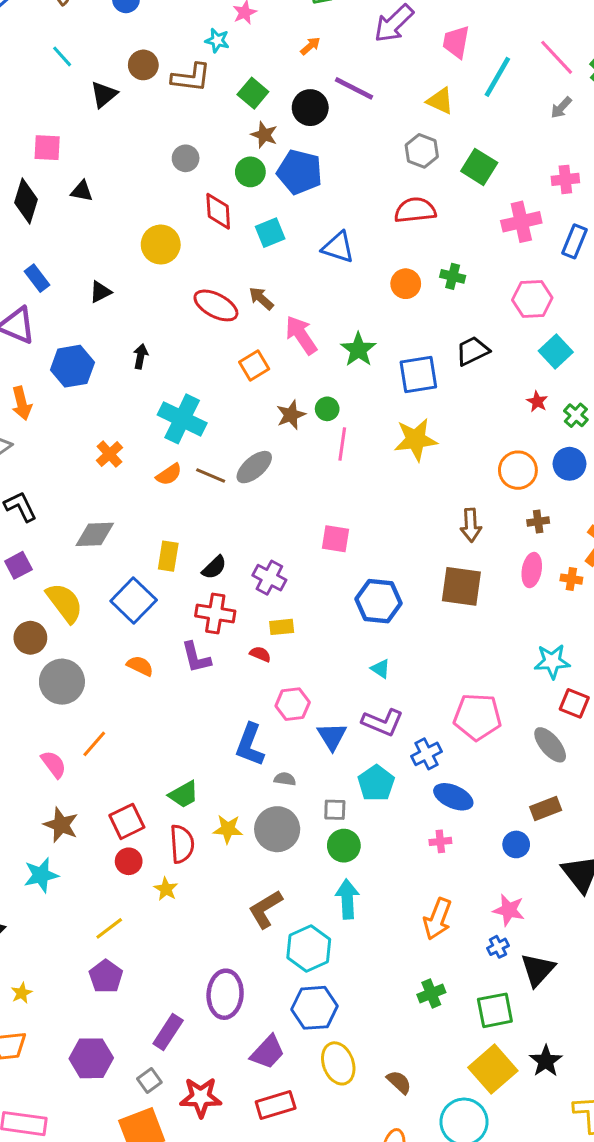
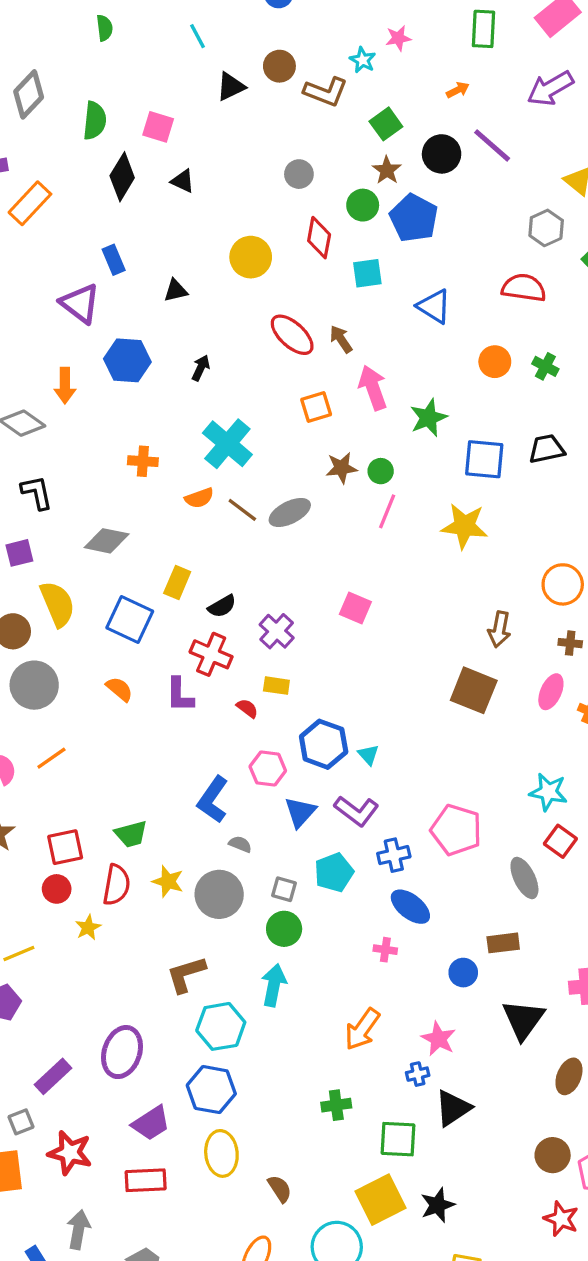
orange cross: (109, 454) -> (143, 461), turned 32
blue square: (134, 600) -> (130, 619), turned -33
blue hexagon: (378, 601) -> (324, 744), moved

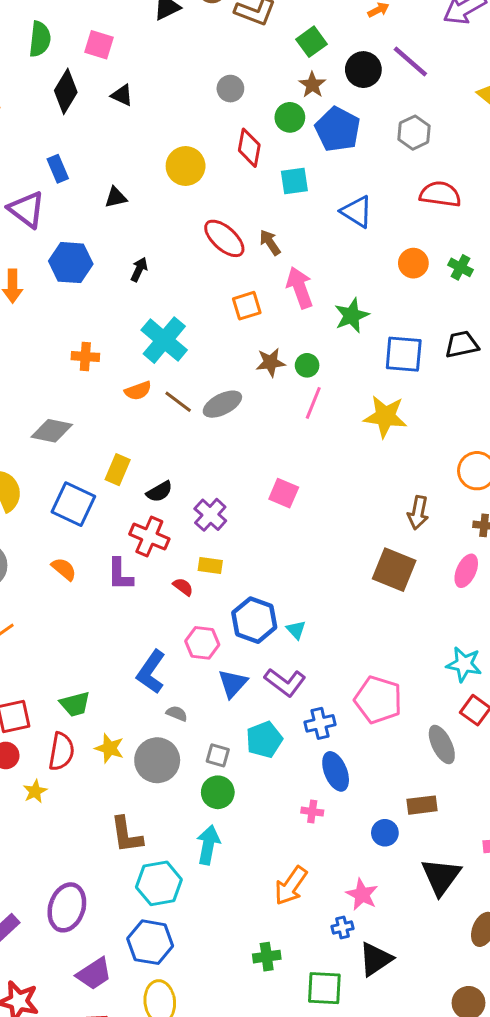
gray hexagon: (546, 228) -> (414, 133), moved
blue ellipse: (410, 907) -> (336, 771), turned 30
brown L-shape: (186, 974) -> (126, 835), turned -81

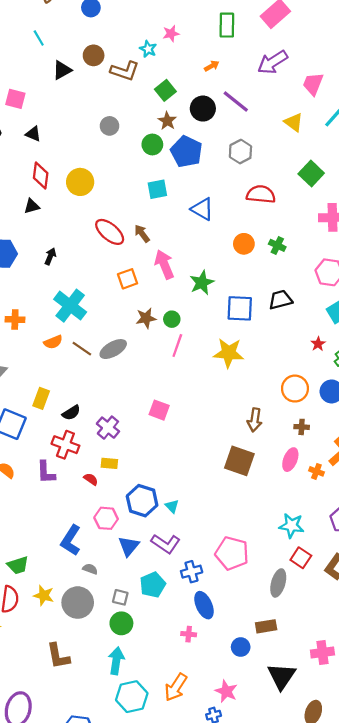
red diamond: (249, 148) -> (41, 176), moved
gray ellipse: (442, 744) -> (278, 583), turned 44
cyan hexagon: (159, 883) -> (132, 697), moved

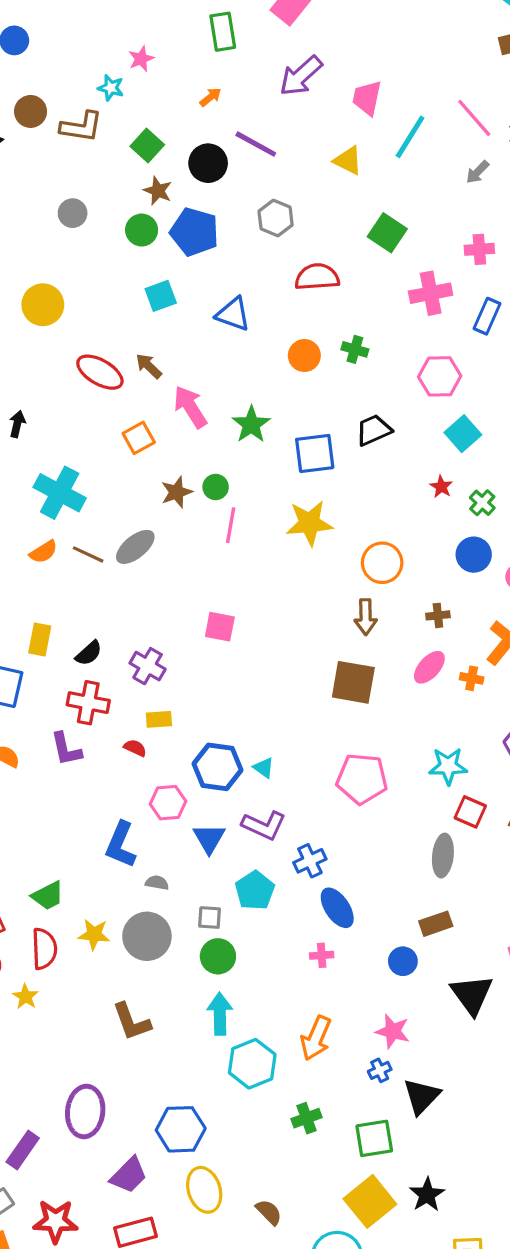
orange circle: (295, 389) -> (382, 563), moved
pink ellipse: (290, 460) -> (429, 667), turned 30
pink pentagon: (232, 553) -> (362, 779), moved

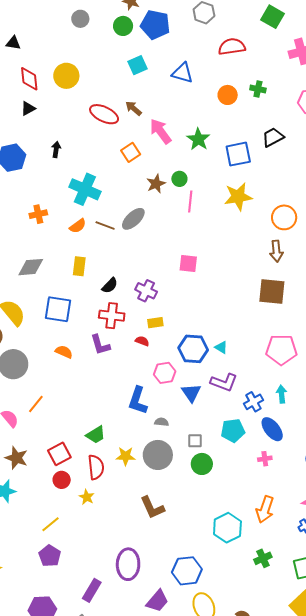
yellow rectangle: (40, 639) -> (79, 266), moved
cyan pentagon: (255, 890) -> (233, 431), moved, turned 30
cyan arrow: (220, 1014) -> (282, 394), moved, size x0.7

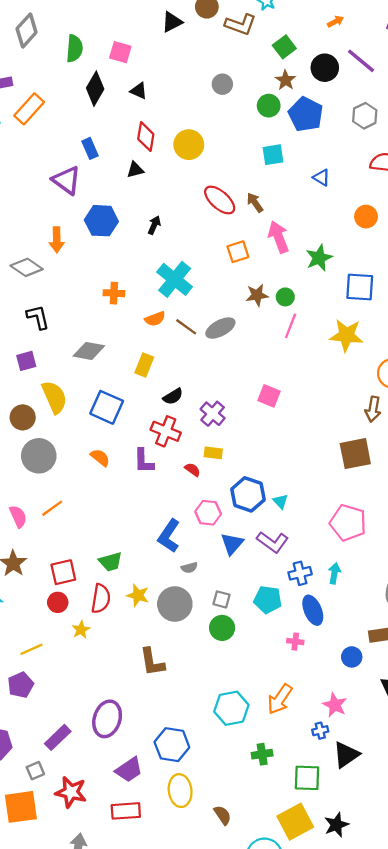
blue triangle: (182, 73) -> (322, 178), size x0.7
brown square: (272, 291) -> (355, 454), turned -32
gray semicircle: (162, 422) -> (189, 568), turned 144

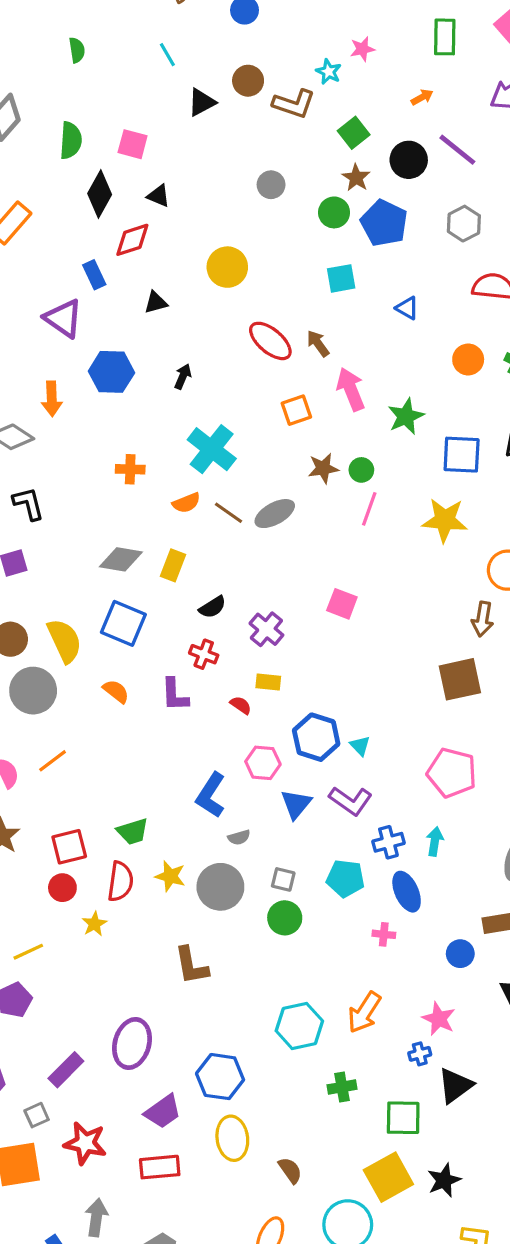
red diamond: (146, 137) -> (132, 240), moved, turned 64
gray diamond: (89, 351) -> (121, 559), moved
yellow semicircle: (54, 397) -> (64, 641), moved
red cross: (166, 431) -> (204, 654), size x0.7

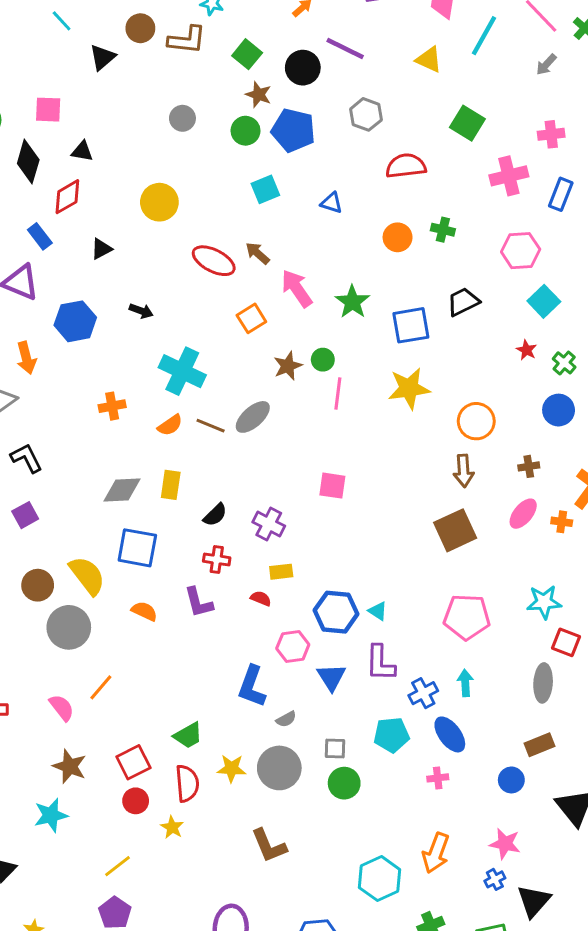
black arrow: (183, 376) -> (141, 311), turned 100
purple L-shape: (351, 801) -> (380, 663), turned 69

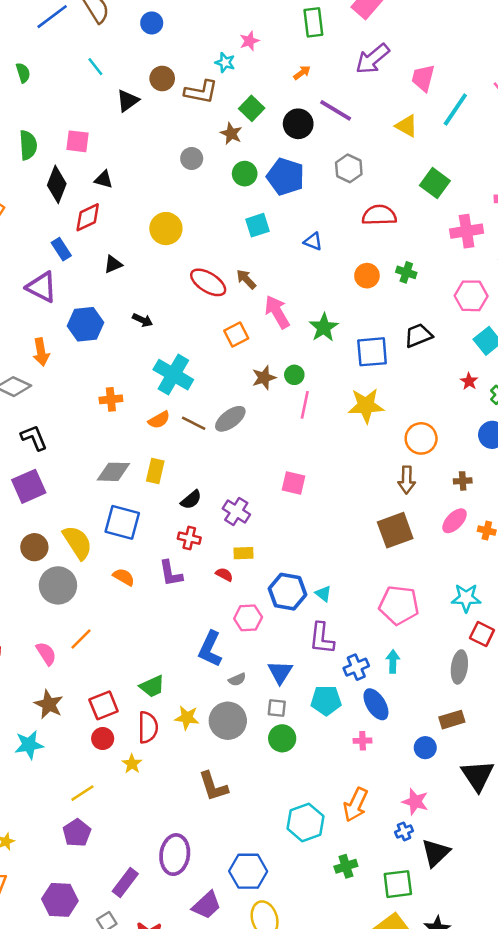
brown star: (259, 95) -> (231, 134), moved
purple square: (25, 515) -> (29, 486), size x1.5
blue triangle: (331, 677) -> (280, 672), moved

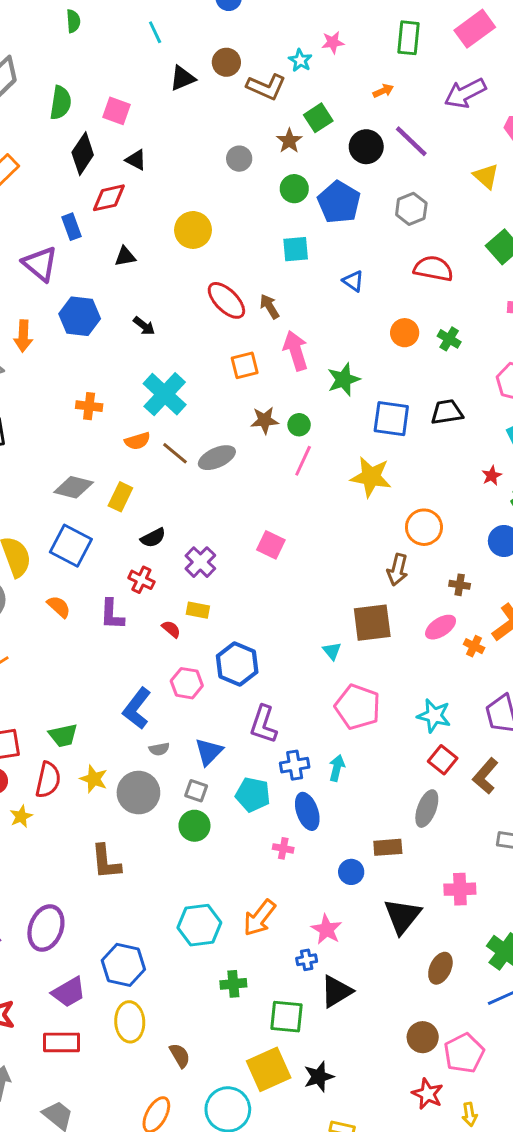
cyan triangle: (323, 594) -> (332, 651), moved
gray ellipse: (459, 667) -> (427, 809), moved

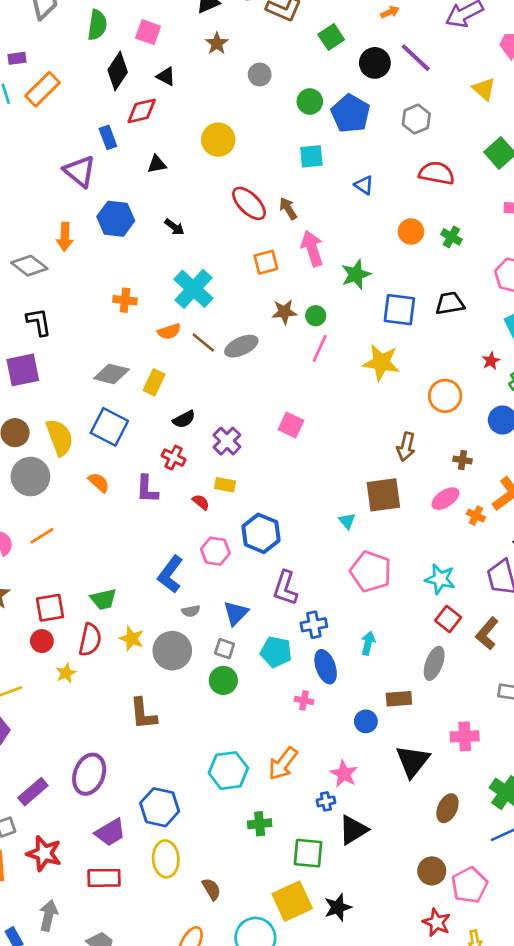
brown star: (289, 141) -> (217, 43), moved
orange circle: (424, 527) -> (445, 396), moved
cyan arrow: (337, 768) -> (368, 643), moved

